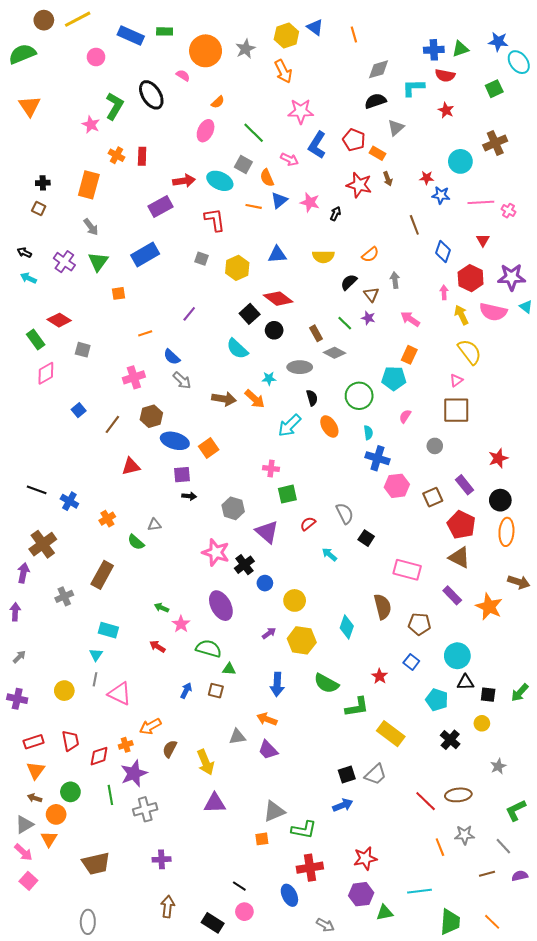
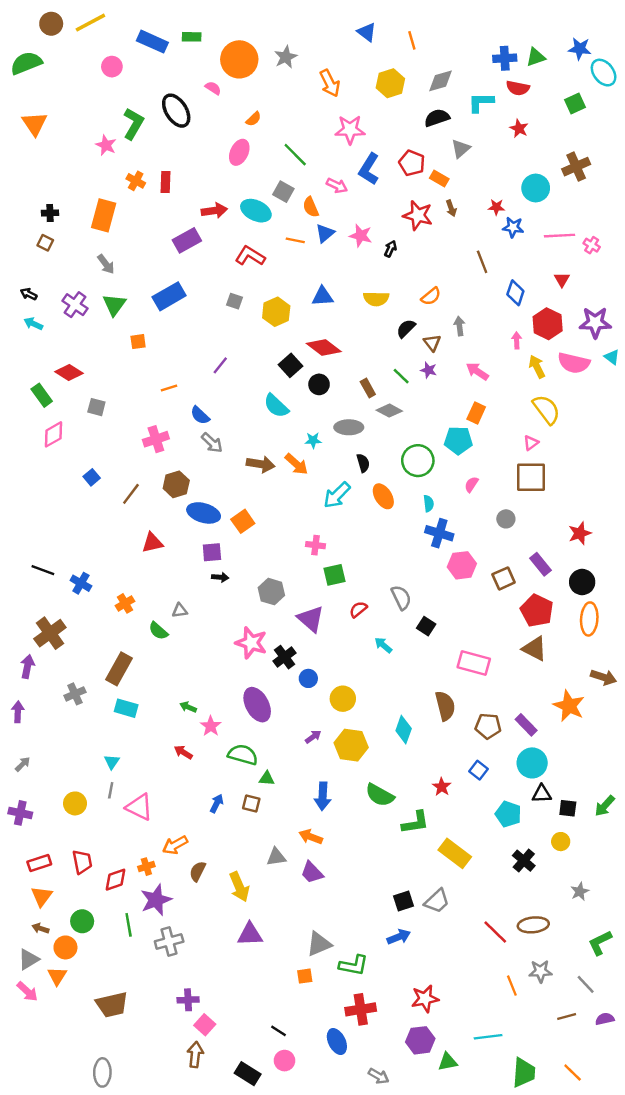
yellow hexagon: (286, 36) -> (390, 83), moved
red L-shape: (215, 220) -> (250, 256), turned -50
purple rectangle: (452, 595) -> (526, 725), moved
cyan rectangle: (108, 630) -> (126, 708), moved
pink square: (28, 881) -> (205, 1025), moved

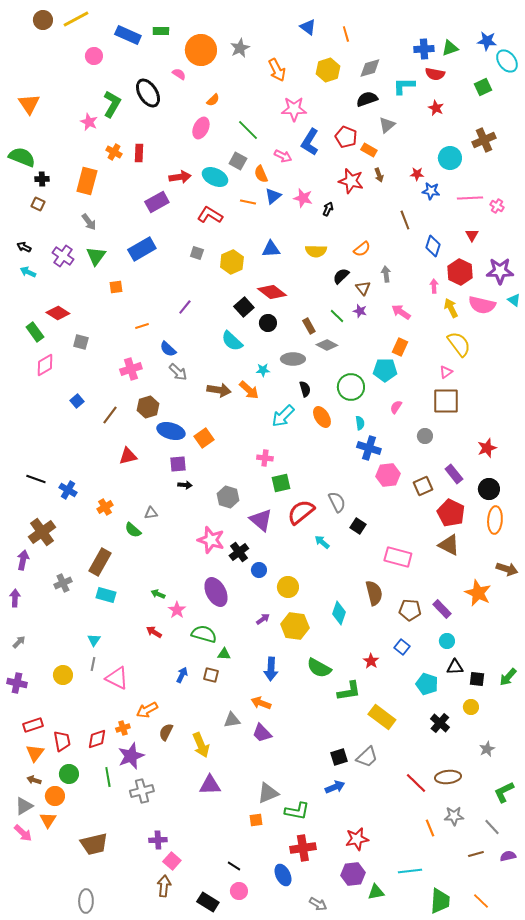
green semicircle: (26, 63) -> (22, 157), moved, turned 44
red semicircle: (358, 609) -> (301, 512), size x1.8
cyan circle: (532, 763) -> (447, 641), size x0.6
red trapezoid: (82, 862) -> (62, 741), moved

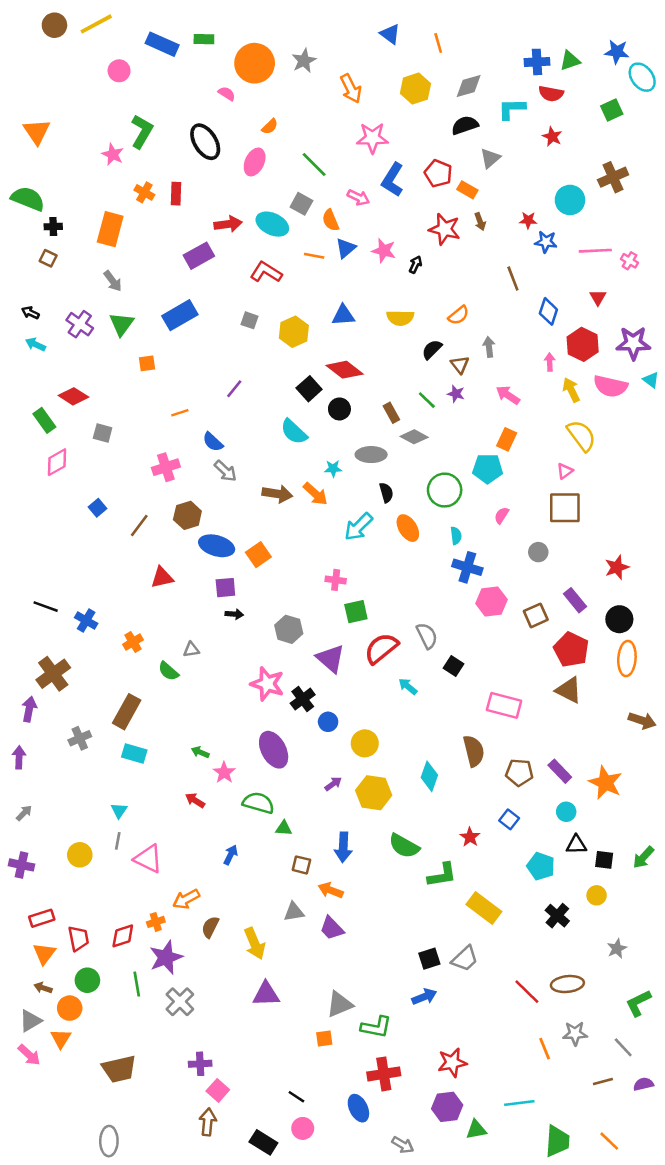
black ellipse: (148, 93) -> (205, 142), moved
orange star: (478, 593) -> (605, 783), moved
brown square: (211, 675) -> (301, 865), moved
gray cross: (142, 791) -> (180, 1002), turned -30

